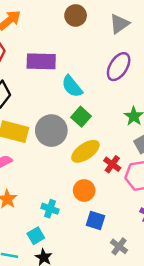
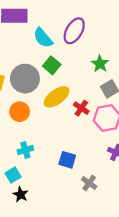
purple ellipse: (119, 67) -> (74, 31), moved
orange circle: (84, 190) -> (20, 112), moved
cyan cross: (50, 209) -> (25, 150), turned -35

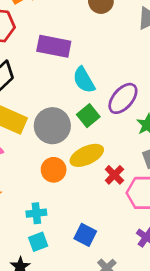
purple ellipse: (74, 31) -> (123, 98), moved
orange circle: (20, 112) -> (54, 170), moved
cyan square: (13, 175) -> (38, 242), moved

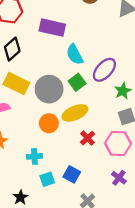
red cross: (114, 175) -> (88, 138), moved
cyan square: (38, 242) -> (47, 179), moved

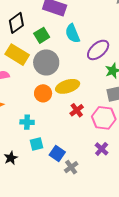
green square: (77, 82) -> (42, 35), moved
blue square: (72, 174) -> (57, 154), moved

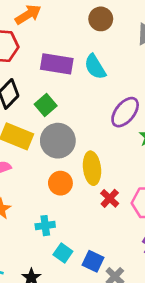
cyan semicircle: (72, 33) -> (95, 67), moved
yellow ellipse: (68, 86) -> (92, 168), turned -70
cyan square: (36, 144) -> (63, 253), turned -32

